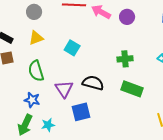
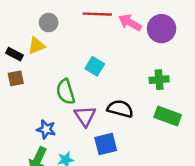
purple circle: (127, 17) -> (162, 29), size x1.5
yellow triangle: (36, 38) -> (36, 46), moved
green semicircle: (36, 71) -> (66, 92), moved

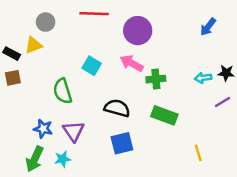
pink arrow: (130, 23) -> (132, 63), moved
purple circle: (162, 29) -> (138, 31), moved
purple triangle: (85, 116) -> (73, 131), moved
blue square: (106, 144) -> (122, 143), moved

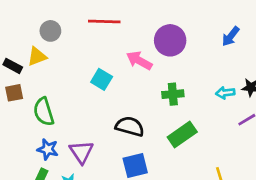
purple circle: (138, 31) -> (170, 40), moved
pink arrow: (132, 63) -> (139, 61), moved
green semicircle: (63, 91) -> (44, 112), moved
green rectangle: (164, 115) -> (182, 135), turned -55

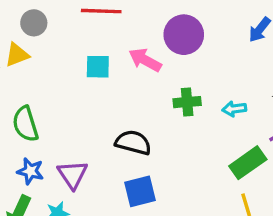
cyan square: (102, 79) -> (98, 67), moved, turned -30
cyan arrow: (225, 93) -> (234, 109), moved
green rectangle: (182, 135) -> (248, 163), moved

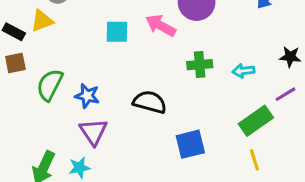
green semicircle: (25, 124) -> (50, 85), turned 44
blue star: (30, 171) -> (87, 96), moved
blue square: (140, 191) -> (190, 144), moved

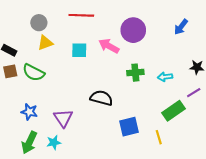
yellow triangle: (42, 21) -> (45, 43), moved
green semicircle: (50, 85) -> (34, 73), moved, turned -90
blue star: (87, 96) -> (29, 112), moved
yellow line: (254, 160) -> (159, 137), moved

